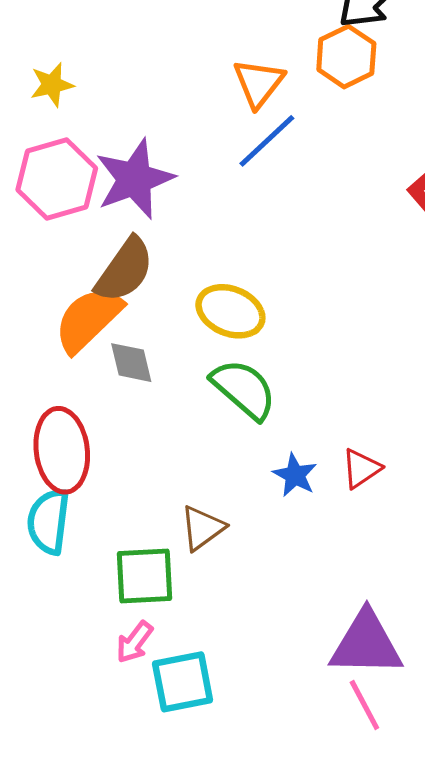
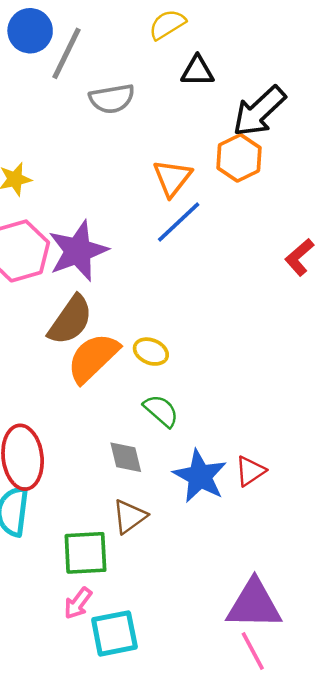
yellow ellipse: (230, 311) -> (151, 352), size x0.7
orange semicircle: (88, 320) -> (93, 358), moved
gray diamond: (131, 363) -> (126, 457), moved
green semicircle: (244, 389) -> (161, 411), size x0.7
blue star: (295, 475) -> (200, 476), size x1.6

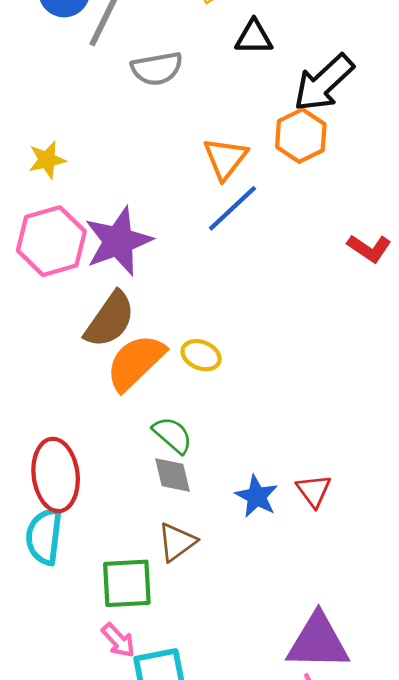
red L-shape: (299, 257) -> (369, 248), turned -105
green semicircle: (161, 411) -> (173, 435), moved
red triangle: (250, 471) -> (314, 491), turned -32
blue star: (200, 476) -> (257, 496), size x0.7
pink arrow: (78, 603) -> (118, 640), turned -80

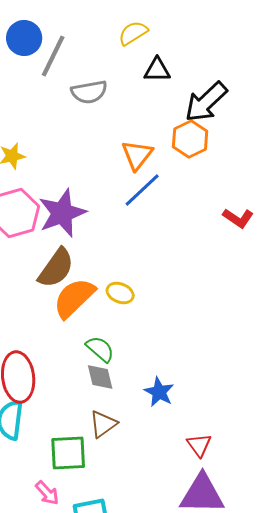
red triangle: (314, 491) -> (199, 445), moved
pink arrow: (118, 640) -> (47, 493), moved

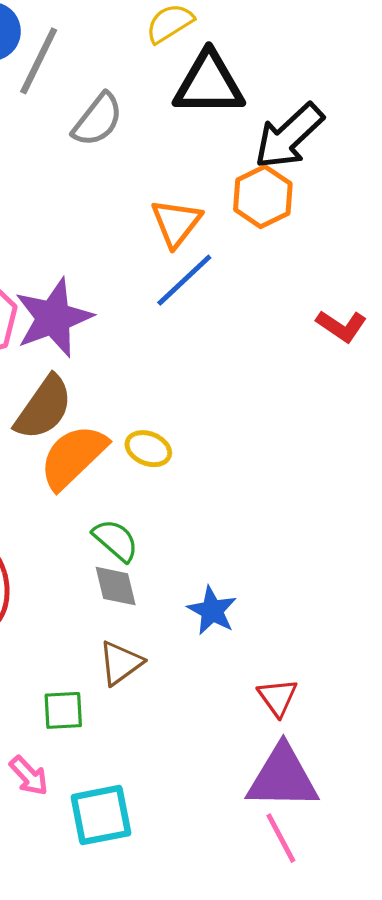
black triangle: (157, 70) -> (209, 84), size x1.6
gray semicircle: (89, 92) -> (98, 120), turned -42
green square: (68, 453) -> (63, 710), size x0.7

